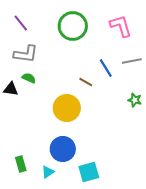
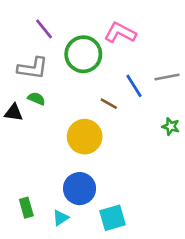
purple line: (21, 23) -> (44, 29), moved
green circle: (73, 26) -> (83, 54), moved
pink L-shape: (121, 26) -> (120, 33), moved, turned -45

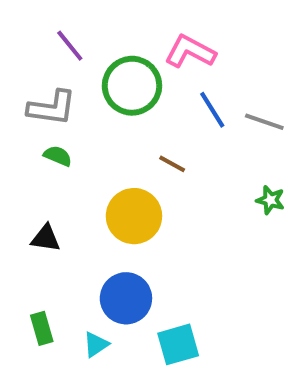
gray line: (167, 77) -> (264, 122), turned 30
blue line: (134, 86) -> (212, 110), moved
black triangle: (14, 113) -> (46, 238), moved

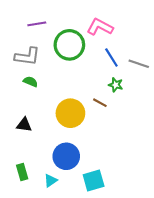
purple line: (70, 46) -> (37, 24), turned -60
brown line: (172, 164) -> (100, 103), moved
green star: (270, 200) -> (116, 85), moved

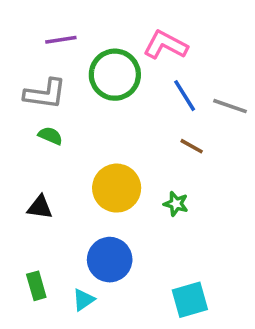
green star: (116, 85) -> (176, 204), moved
brown line: (100, 103) -> (192, 146), moved
cyan square: (94, 180) -> (190, 300), moved

